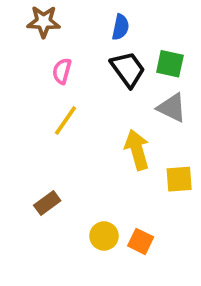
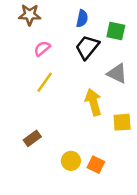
green square: (170, 64) -> (116, 31), moved
black trapezoid: (128, 69) -> (87, 47), turned -105
pink semicircle: (62, 71) -> (42, 48), turned 35

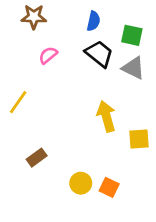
black trapezoid: (87, 47) -> (99, 54), turned 90
gray triangle: (117, 73) -> (133, 68), moved
yellow line: (45, 82) -> (18, 102), moved

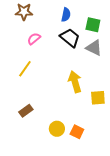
yellow line: (18, 102) -> (25, 69), moved

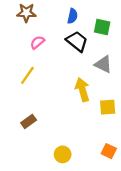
gray triangle: (94, 48) -> (103, 64), moved
yellow circle: (57, 129) -> (63, 154), moved
orange square: (77, 132) -> (109, 151), moved

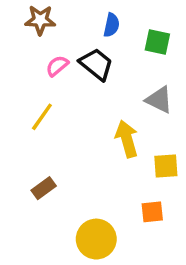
black trapezoid: (77, 41) -> (96, 64), moved
orange square: (109, 151) -> (152, 212), moved, turned -32
yellow circle: (63, 154) -> (96, 239), size x1.5

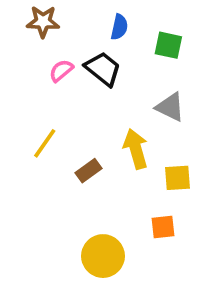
yellow line: (42, 117) -> (45, 143), moved
brown rectangle: (44, 188) -> (88, 171), moved

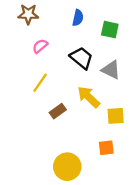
black trapezoid: (103, 69) -> (81, 58), moved
yellow line: (45, 143) -> (40, 83), moved
yellow arrow: (136, 149) -> (89, 97), turned -30

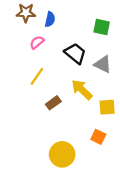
blue semicircle: (78, 18) -> (50, 19), moved
orange square: (106, 148) -> (98, 137), turned 32

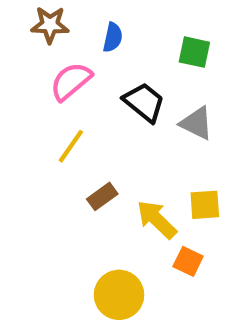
blue semicircle: (50, 19) -> (113, 37), moved
pink semicircle: (37, 42) -> (71, 81), size x1.5
yellow arrow: (82, 90) -> (157, 219), moved

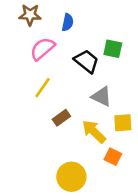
green square: (194, 52) -> (113, 49), moved
gray triangle: (196, 123) -> (102, 96), moved

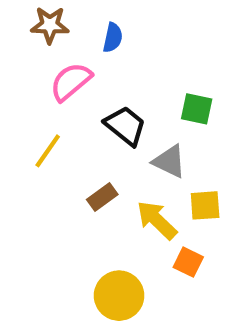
green square: (113, 49) -> (197, 109), moved
black trapezoid: (86, 61) -> (125, 126), moved
yellow line: (43, 88) -> (48, 151), moved

